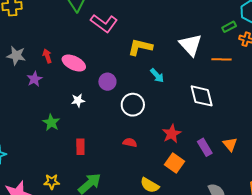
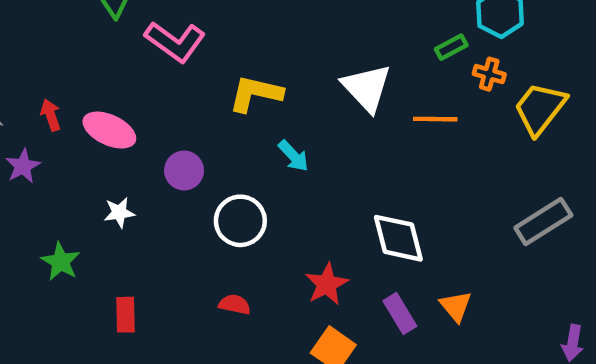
white diamond: (202, 96) -> (398, 238), moved

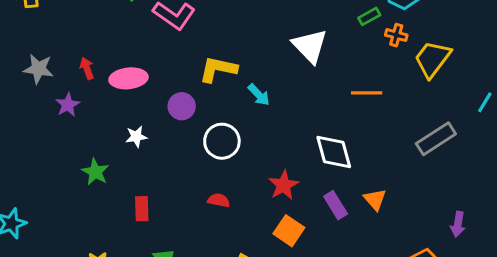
yellow L-shape: (256, 94) -> (218, 69), moved
orange line: (435, 119) -> (367, 93), moved
pink ellipse: (109, 130) -> (128, 78), turned -30

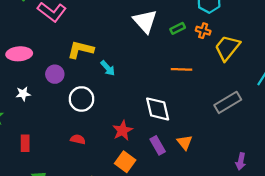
green rectangle: (369, 16) -> (178, 28), moved
white triangle: (310, 46) -> (145, 21), moved

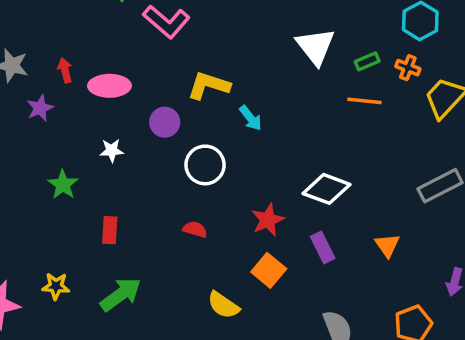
orange line: (181, 69) -> (364, 101), moved
white diamond: (158, 109) -> (326, 189), turned -60
orange triangle: (185, 142) -> (387, 245), moved

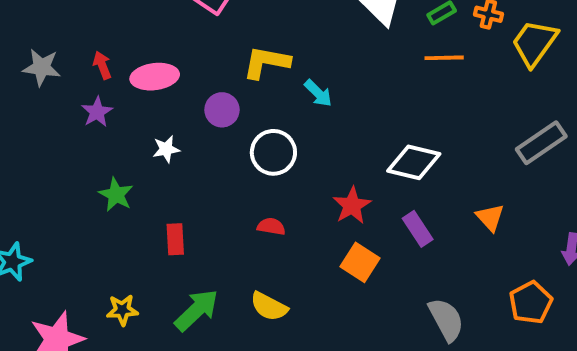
purple star: (40, 108) -> (97, 112), moved
yellow semicircle: (223, 305) -> (269, 306), moved

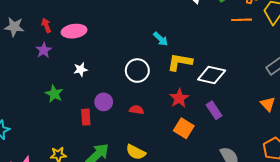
orange line: (444, 58) -> (242, 20), moved
yellow L-shape: (266, 62) -> (180, 62), moved
purple circle: (222, 110) -> (104, 102), moved
orange triangle: (490, 217) -> (268, 104), moved

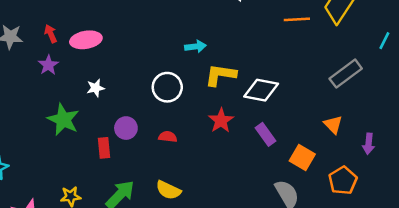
cyan arrow: (161, 39) -> (195, 47), turned -49
green star: (54, 94) -> (63, 120), size x1.4
orange square: (184, 128) -> (302, 157), moved

